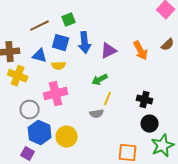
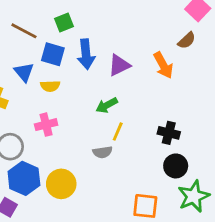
brown line: (40, 26) -> (24, 31), turned 54
brown semicircle: (168, 45) -> (187, 40), moved
blue triangle: (40, 56) -> (24, 72), turned 35
pink cross: (56, 94) -> (46, 125), size x0.7

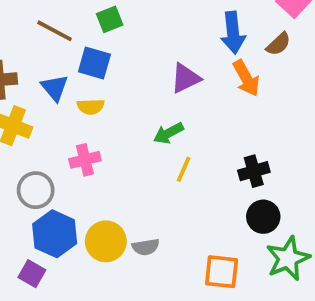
blue arrow: (86, 54) -> (233, 33), moved
black cross: (169, 133) -> (254, 171), turned -30
gray semicircle: (103, 152) -> (146, 247), moved

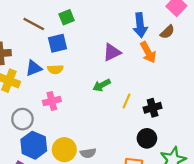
blue square: (94, 63) -> (58, 43), turned -30
blue triangle: (55, 88) -> (34, 68), moved, turned 48
yellow line: (184, 169) -> (127, 101), moved
black circle: (263, 217) -> (147, 138), moved

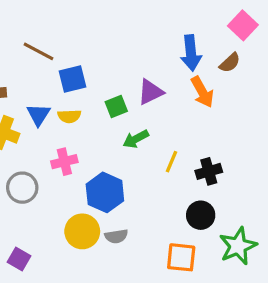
green square: (67, 17) -> (116, 106), moved
blue triangle: (34, 68) -> (38, 115), turned -36
blue hexagon: (34, 145) -> (105, 192), moved

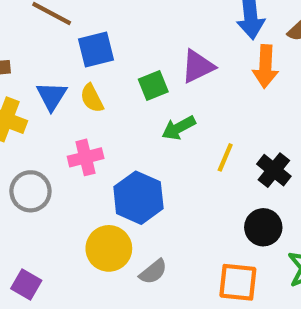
orange arrow: (202, 92) -> (265, 66), turned 32
yellow semicircle: (69, 116) -> (92, 98), turned 65
black cross: (209, 171) -> (274, 170), turned -35
gray semicircle: (116, 236) -> (153, 272), moved, turned -30

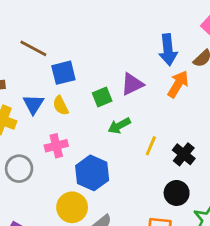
orange arrow: (265, 66) -> (178, 84), turned -152

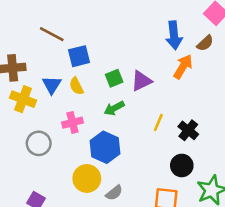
purple triangle: (132, 84) -> (141, 81), moved
green arrow: (119, 126) -> (114, 108), moved

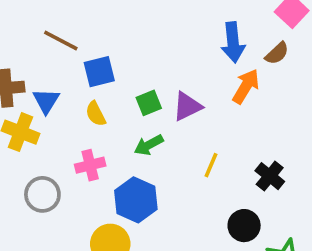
blue triangle: (52, 85) -> (46, 101), moved
black cross: (188, 130) -> (270, 176), moved

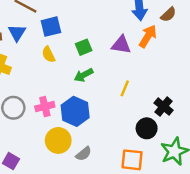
blue triangle: (46, 101) -> (17, 33), moved
purple triangle: (187, 106) -> (121, 45), moved, turned 35
pink cross: (90, 165) -> (45, 107), moved
black cross: (270, 176) -> (164, 107), moved

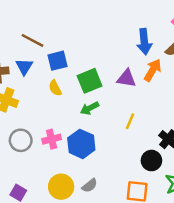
green square: (84, 47) -> (90, 81), size x1.5
yellow circle: (58, 140) -> (61, 187), moved

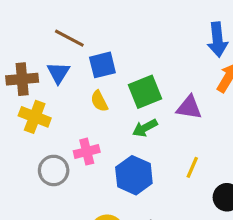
purple triangle: (126, 78) -> (189, 107), moved
yellow line: (130, 121) -> (192, 167), moved
pink cross: (52, 139) -> (87, 152), moved

